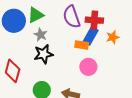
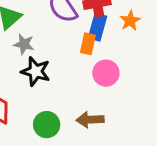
orange rectangle: (82, 45) -> (88, 44), turned -72
black star: (44, 54) -> (36, 71), turned -30

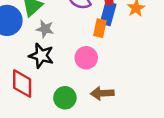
black star: (36, 71) -> (41, 56), moved
pink circle: (106, 73) -> (86, 58), moved

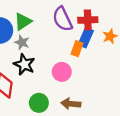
gray star: (45, 29) -> (22, 42), moved

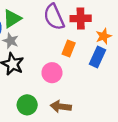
blue rectangle: (86, 38) -> (98, 57), moved

